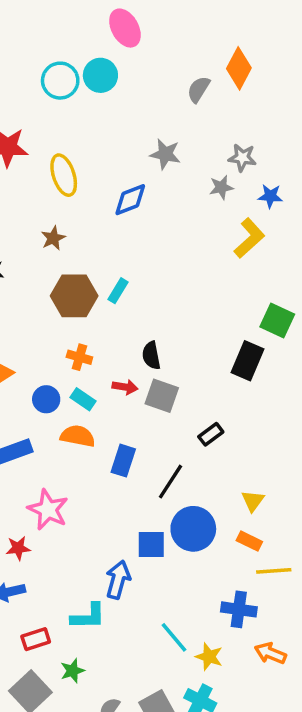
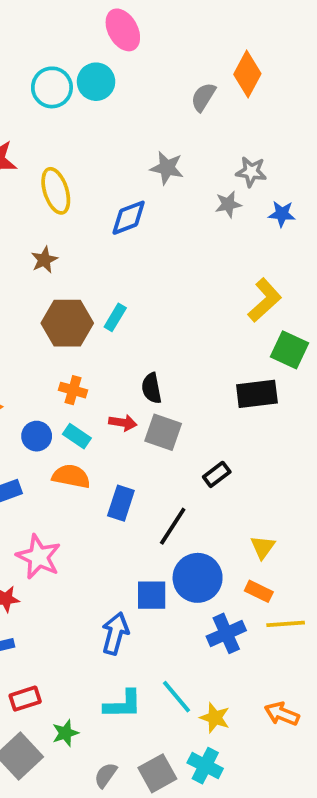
yellow L-shape: (249, 238) -> (265, 300), moved
black rectangle: (248, 361) -> (257, 394), turned 60
blue cross: (239, 609) -> (226, 633), moved, turned -32
cyan L-shape: (88, 616) -> (123, 704), moved

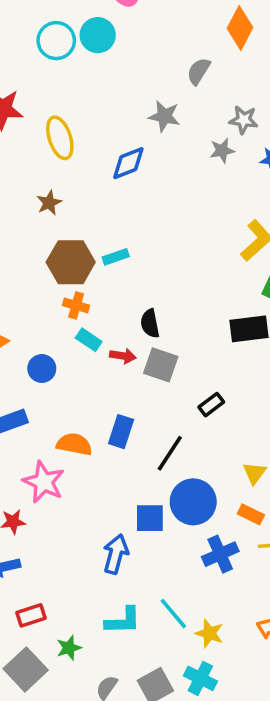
gray semicircle: (203, 97) -> (199, 71), moved
cyan rectangle: (115, 317) -> (116, 257), turned 40
orange cross: (73, 390) -> (76, 305), moved
cyan rectangle: (77, 436) -> (89, 340), moved
orange semicircle: (71, 476) -> (74, 444), moved

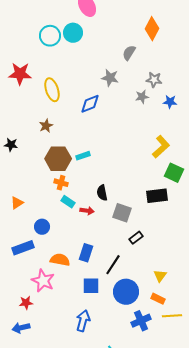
gray square: (161, 365) -> (122, 213), moved
blue circle: (42, 369) -> (42, 227), moved
blue square: (150, 518) -> (91, 286), moved

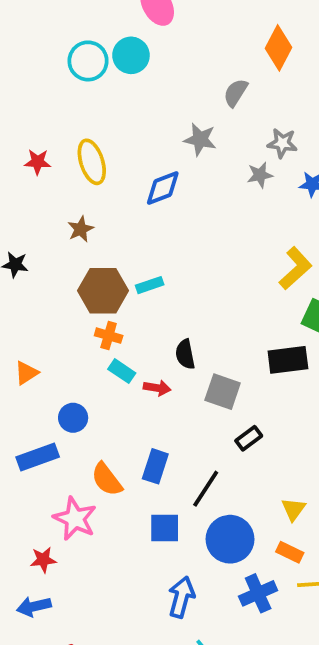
red star: (20, 74) -> (38, 162), moved, size x0.6
orange semicircle: (60, 260) -> (107, 479), turned -138
blue arrow: (83, 321) -> (181, 597), moved

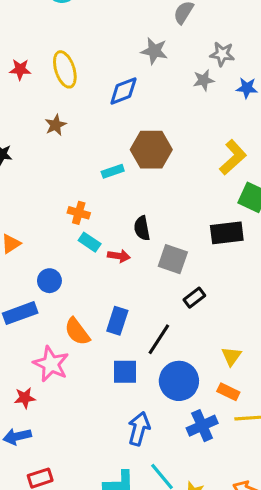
brown hexagon: (103, 291) -> (151, 150), moved

